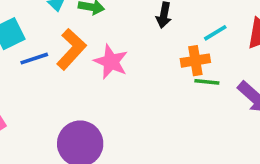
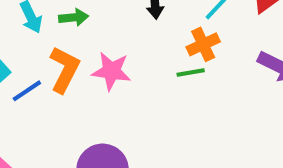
green line: (207, 82) -> (191, 72), moved

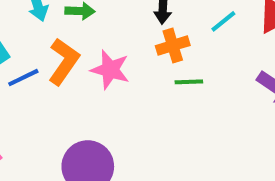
orange cross: (203, 44) -> (173, 46), moved

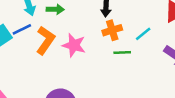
cyan line: (223, 21) -> (143, 34), moved
blue line: (23, 78) -> (22, 29), moved

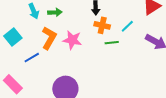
blue line: (22, 29) -> (32, 58), moved
orange cross: (112, 30) -> (102, 25), turned 35

